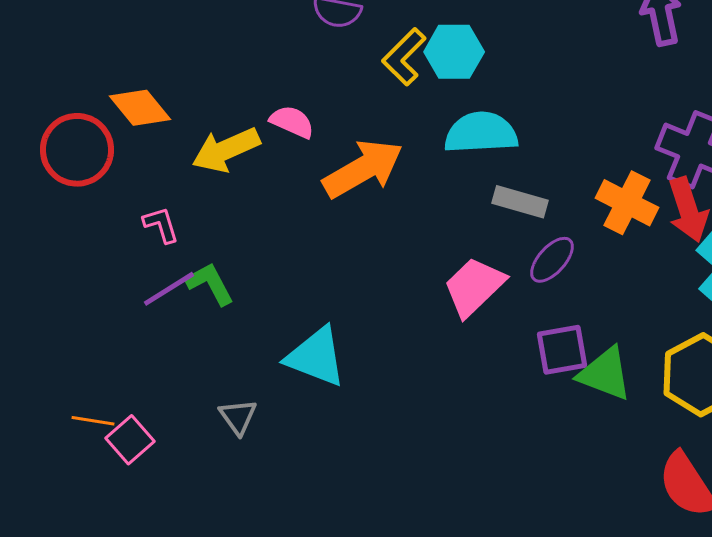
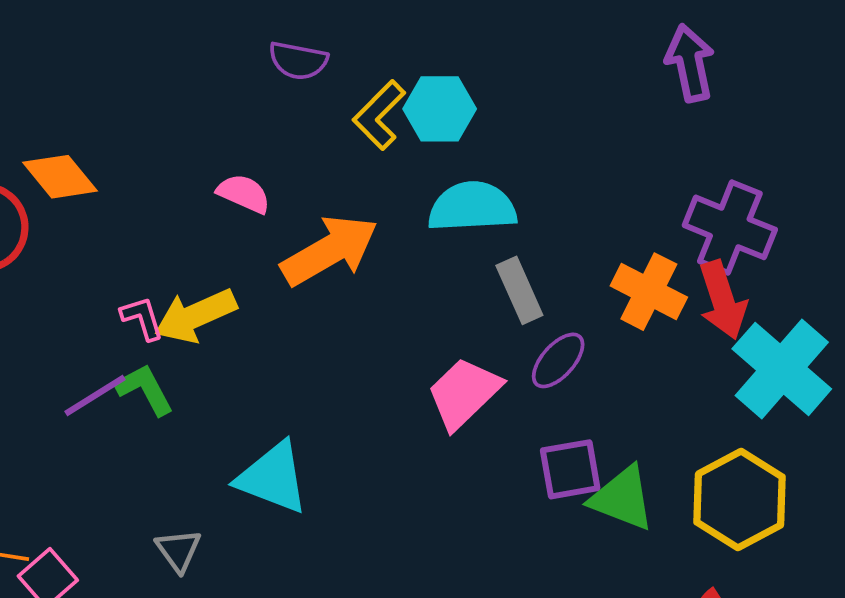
yellow arrow: (226, 150) -> (195, 316), moved
gray rectangle: (520, 202) -> (519, 290), turned 50
pink L-shape: (161, 225) -> (142, 318), moved

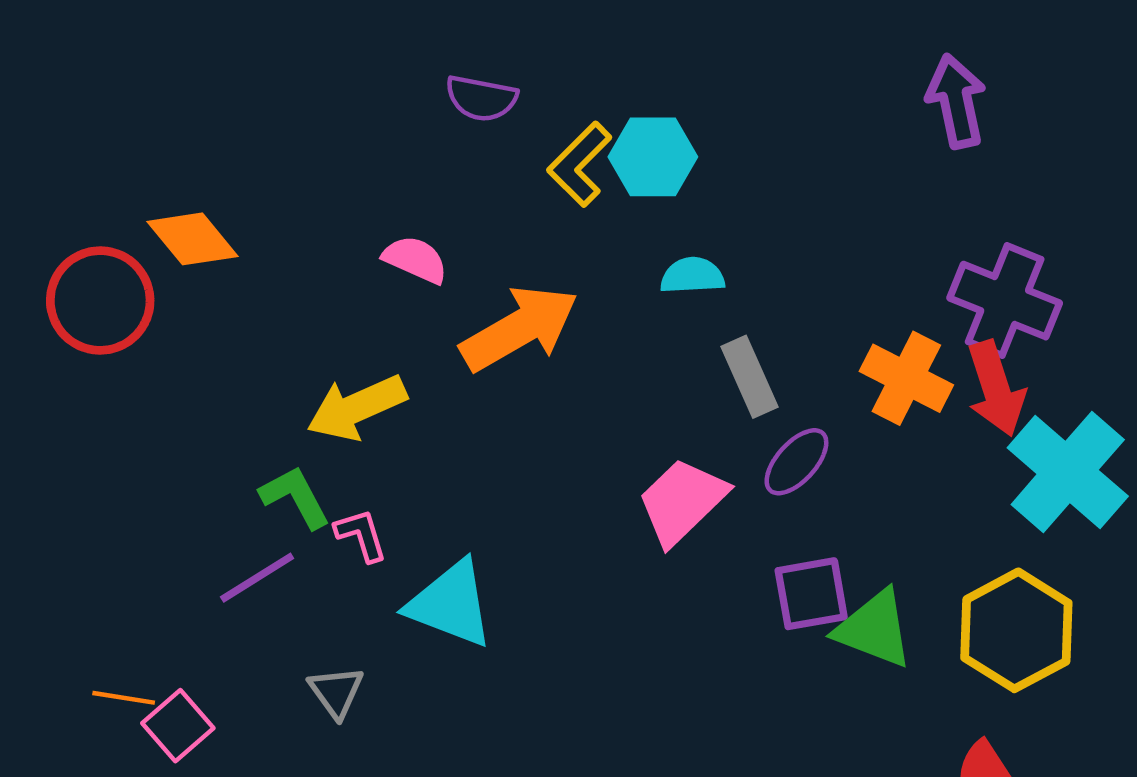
cyan semicircle: (472, 207) -> (692, 276), size x0.6
pink L-shape: (142, 318) -> (361, 535), moved
purple line: (95, 396) -> (257, 578), moved

